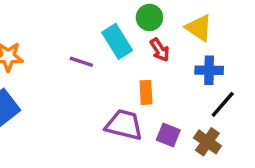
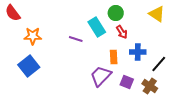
yellow triangle: (199, 28) -> (157, 14), moved
blue cross: (209, 70) -> (138, 52), moved
purple trapezoid: (124, 125) -> (101, 76), turned -60

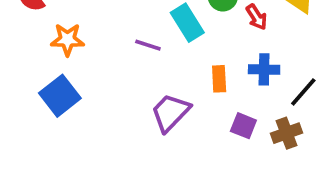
red arrow: (122, 32) -> (257, 17), moved
purple trapezoid: (101, 76) -> (170, 113), moved
brown cross: (150, 86) -> (286, 133), turned 35

